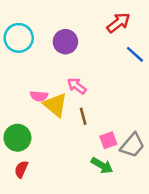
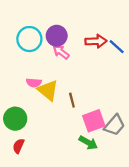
red arrow: (118, 23) -> (96, 41), moved, turned 36
cyan circle: (19, 38) -> (29, 39), moved
pink arrow: (77, 86) -> (61, 52), moved
pink square: (108, 140) -> (94, 121), size x1.5

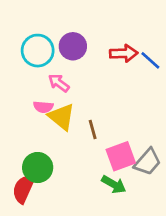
pink arrow: (61, 52) -> (59, 83), moved
green circle: (15, 119) -> (38, 168), moved
red semicircle: (18, 146) -> (24, 189), size x1.5

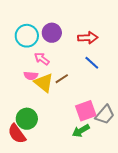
blue line: (150, 60) -> (92, 63), moved
brown line: (93, 129) -> (62, 79), moved, turned 72
green arrow: (114, 184) -> (81, 131), turned 120
red semicircle: (24, 189) -> (17, 134), turned -60

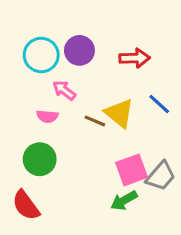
blue line: (92, 63) -> (159, 104), moved
brown line: (62, 79) -> (95, 121), turned 56
yellow triangle: (44, 83) -> (119, 113), moved
green circle: (27, 119) -> (40, 159), moved

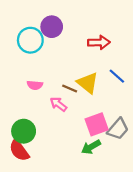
purple circle: (79, 50) -> (52, 27), moved
pink arrow: (64, 90) -> (58, 104), moved
green circle: (40, 159) -> (24, 131), moved

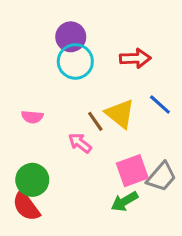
cyan circle: (30, 40) -> (75, 61), moved
pink semicircle: (35, 85) -> (32, 117), moved
brown line: (70, 88) -> (95, 121), turned 32

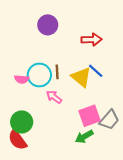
cyan circle: (75, 61) -> (39, 75), moved
blue line: (160, 104) -> (96, 71), moved
brown line: (95, 121) -> (57, 72), moved, turned 32

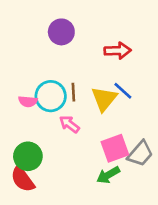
yellow triangle: (81, 77) -> (104, 99), turned 30

